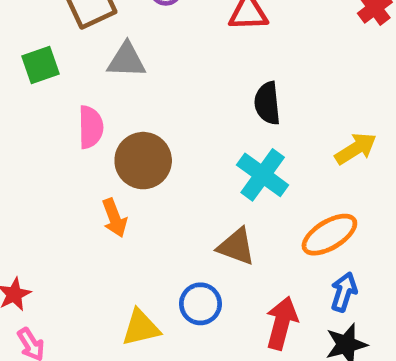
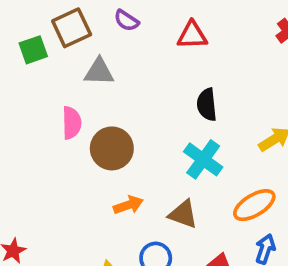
green square: (40, 65) -> (33, 50), moved
orange arrow: (115, 218) -> (128, 205), moved, turned -88

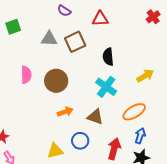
brown square: (72, 28) -> (75, 42), moved
pink semicircle: (72, 123) -> (26, 75), moved

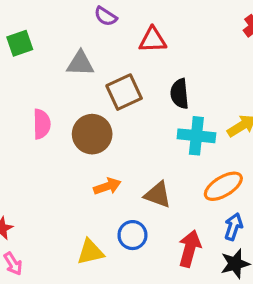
red triangle: (100, 19) -> (153, 40), moved
brown square: (75, 42) -> (124, 92), moved
cyan cross: (106, 87) -> (196, 136), moved, turned -30

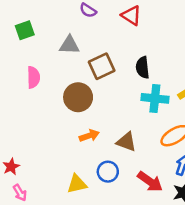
red triangle: (153, 40) -> (131, 15), moved, turned 35
pink semicircle: (42, 124) -> (33, 77), moved
red arrow: (190, 249) -> (150, 182), turned 110

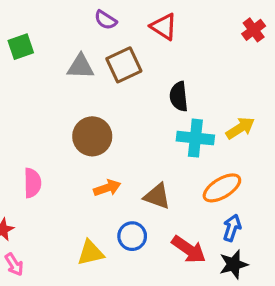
brown square: (102, 66) -> (124, 65), moved
pink semicircle: (33, 77) -> (32, 183), moved

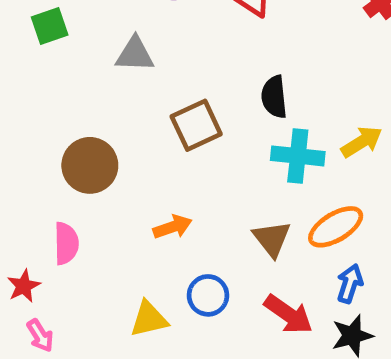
brown square: (124, 65) -> (196, 125), moved
brown circle: (92, 136) -> (90, 165), moved
pink semicircle: (32, 183) -> (66, 243), moved
brown triangle: (157, 196) -> (272, 239), moved, turned 32

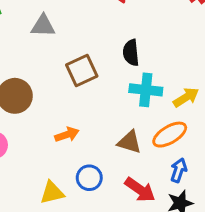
yellow arrow: (362, 142) -> (186, 97), moved
brown triangle: (272, 239) -> (129, 142), turned -35

